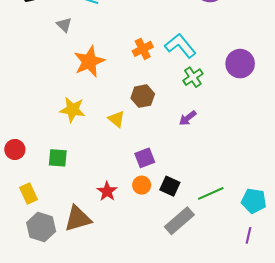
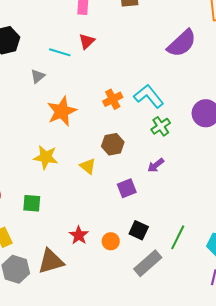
gray triangle: (64, 25) -> (38, 76), turned 35
purple square: (145, 158) -> (127, 188), moved
orange circle: (142, 185) -> (111, 241), moved
green line: (211, 193) -> (178, 237), turned -40

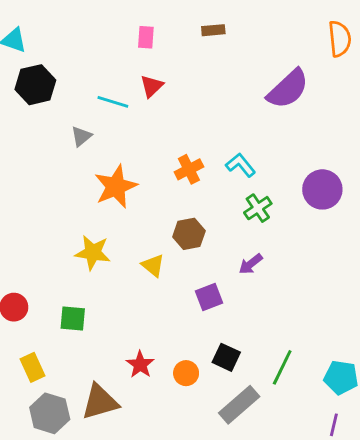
cyan L-shape: (149, 96) -> (241, 165), size x0.7

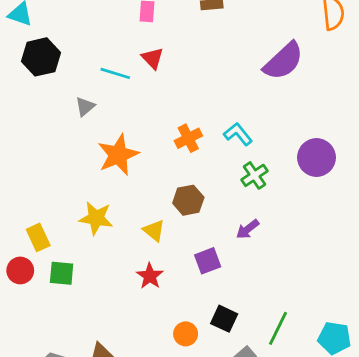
red triangle: (152, 86) -> (153, 58), turned -30
green square: (73, 319) -> (62, 273), moved
red star: (140, 365) -> (150, 276), moved
yellow rectangle: (33, 367) -> (38, 237), moved

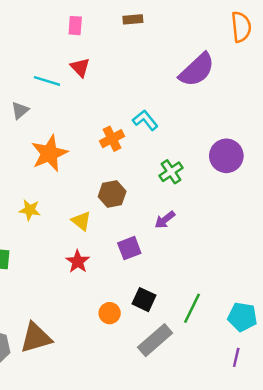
cyan L-shape: (238, 134) -> (145, 120), moved
yellow star: (96, 218) -> (30, 210), size x0.7

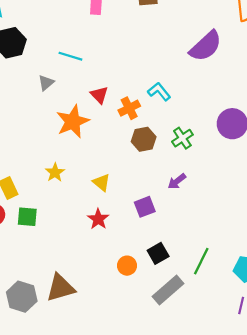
red triangle: (80, 67) -> (99, 95), moved
brown hexagon: (112, 194) -> (144, 139), moved
yellow star: (30, 210) -> (55, 172), turned 30
black square: (144, 300) -> (158, 253), turned 35

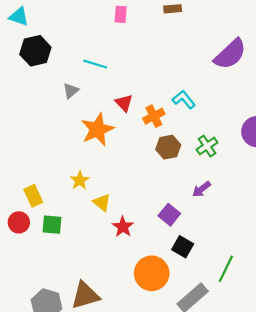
yellow triangle: (102, 182) -> (102, 202), moved
purple square: (145, 207) -> (169, 215), turned -30
black square: (158, 253) -> (183, 247), moved, turned -30
orange circle: (127, 266) -> (152, 273), size x1.8

